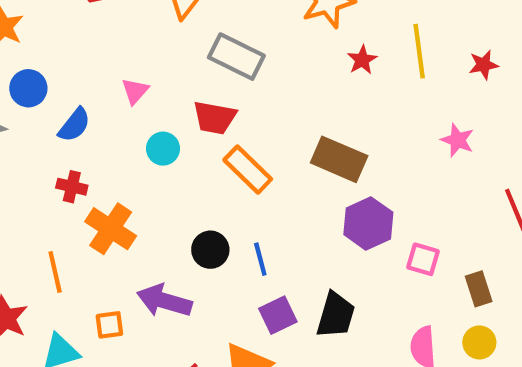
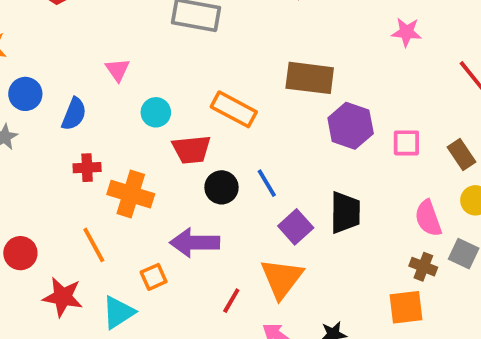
red trapezoid: (215, 118) -> (191, 149), moved

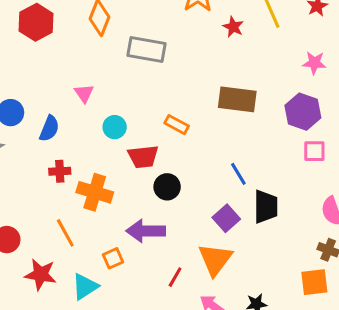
orange rectangle: (234, 109) -> (177, 125), size x0.7
purple hexagon: (351, 126) -> (303, 112), moved
blue line: (267, 183) -> (238, 174), moved

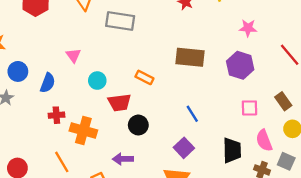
pink square: (314, 151) -> (249, 108), moved
black trapezoid: (266, 207) -> (232, 150), moved
purple arrow: (146, 231) -> (123, 159), size x0.7

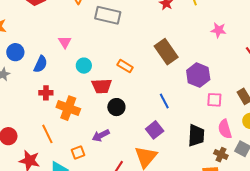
brown rectangle: (190, 57) -> (166, 52), turned 45
purple hexagon: (240, 65) -> (198, 75), moved
purple arrow: (123, 159) -> (101, 135), turned -30

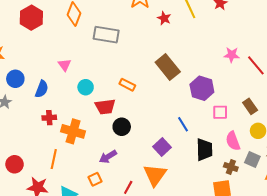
pink star: (219, 30) -> (232, 55), moved
blue line: (164, 101) -> (183, 124), moved
orange line: (47, 134) -> (54, 159), turned 42
orange square: (78, 152) -> (95, 179), moved

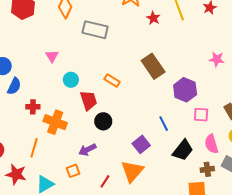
blue semicircle: (42, 89) -> (14, 86), moved
red trapezoid: (105, 107) -> (89, 100), turned -105
black trapezoid: (204, 150) -> (183, 150), turned 35
brown cross: (231, 167) -> (207, 169), turned -32

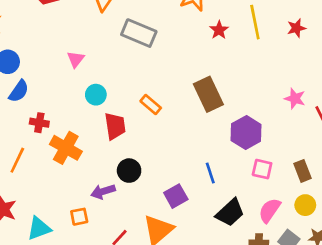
black circle: (103, 121) -> (129, 171), moved
pink semicircle: (211, 144) -> (270, 210), turned 42
orange line: (34, 148) -> (17, 160), moved

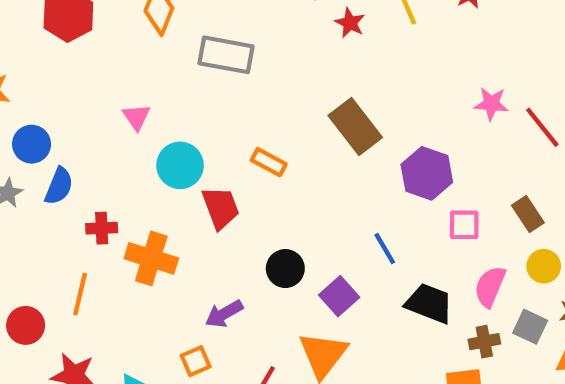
cyan circle: (96, 95) -> (180, 165), size x1.4
black circle: (129, 171) -> (285, 269), moved
black trapezoid: (230, 213) -> (429, 303), turned -104

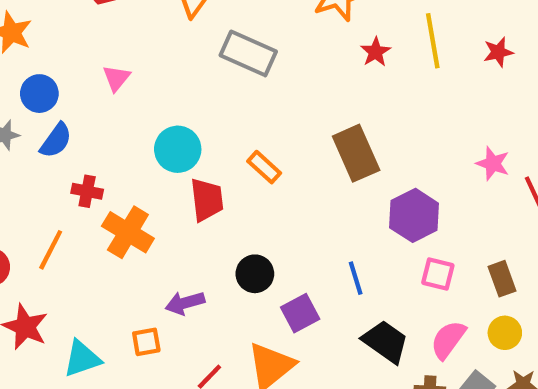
pink triangle: (137, 117) -> (116, 78), moved

